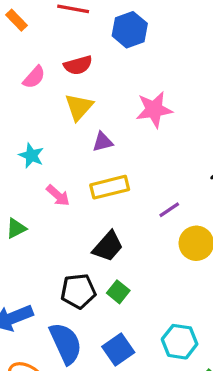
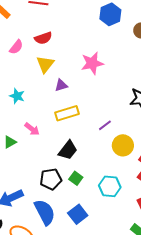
blue hexagon: (130, 30) -> (110, 14), moved
pink arrow: (58, 195) -> (32, 129), moved
cyan hexagon: (180, 342) -> (110, 186), moved

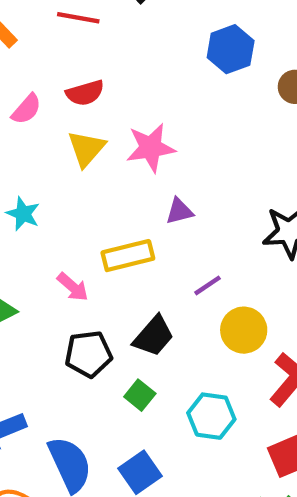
pink star: (92, 63) -> (151, 148), moved
purple triangle: (61, 85) -> (179, 211), moved
pink arrow: (32, 129) -> (73, 287), moved
black trapezoid: (68, 150) -> (154, 336), moved
black pentagon: (51, 179) -> (88, 354), moved

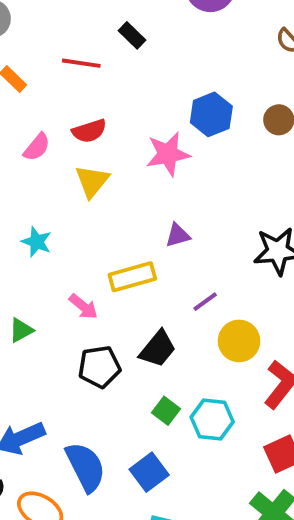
blue hexagon: (231, 49) -> (211, 114), moved
pink star: (151, 148) -> (168, 154), moved
green square: (140, 395) -> (166, 411), moved

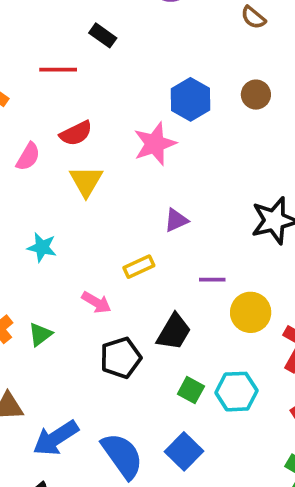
yellow rectangle: (132, 277) -> (139, 267), size x0.7
purple line: (205, 302) -> (212, 280), turned 45

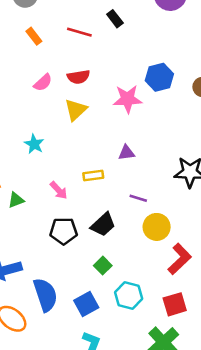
cyan hexagon: (236, 392) -> (129, 296), moved

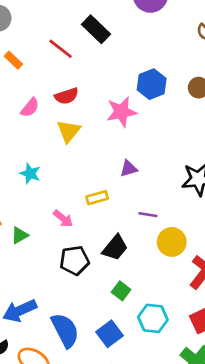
black rectangle: (115, 19) -> (96, 29), size x1.5
red line: (79, 32) -> (61, 49), turned 30

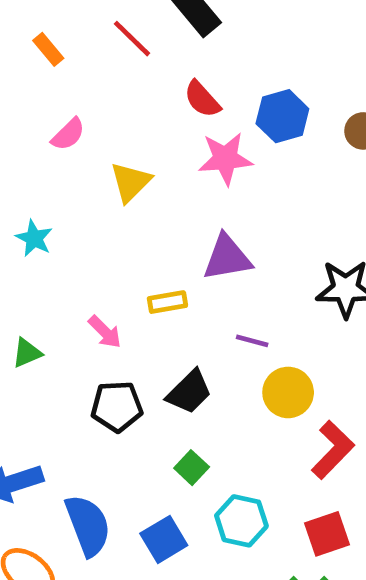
red semicircle: (67, 96) -> (202, 99), moved, turned 60
purple triangle: (129, 169) -> (227, 258), size x1.6
cyan star: (30, 174) -> (34, 238), moved

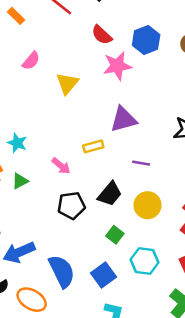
cyan star: (34, 238) -> (17, 143), moved
yellow circle: (288, 392) -> (148, 205), moved

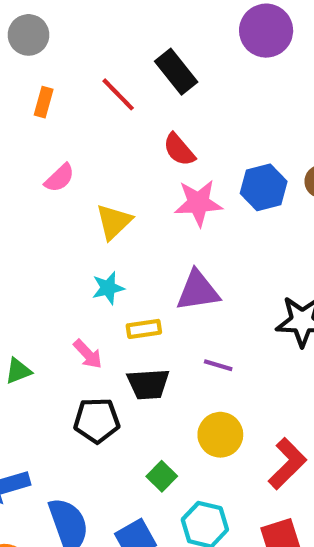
orange rectangle: (16, 16) -> (44, 102), turned 54
blue hexagon: (146, 40) -> (264, 187), moved
cyan star: (17, 143) -> (108, 288), moved, turned 30
black trapezoid: (110, 194) -> (148, 384), moved, turned 40

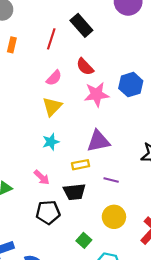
red line: (118, 94) -> (51, 39), turned 65
pink semicircle: (60, 178) -> (54, 78), moved
yellow rectangle: (144, 329) -> (81, 165), moved

